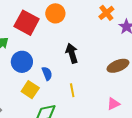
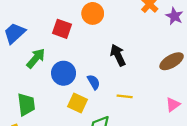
red square: (27, 23) -> (62, 29), size x0.7
yellow line: (72, 90) -> (125, 96), turned -64

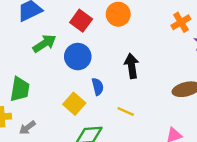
blue circle: (64, 73) -> (78, 57), moved

